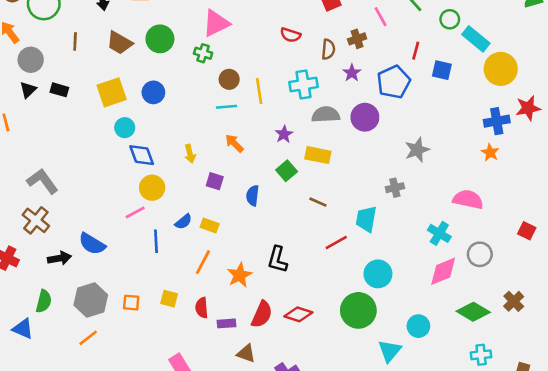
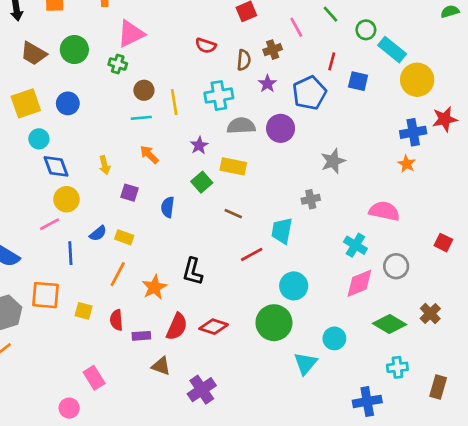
orange square: (131, 303) -> (45, 295), moved, size x1.6

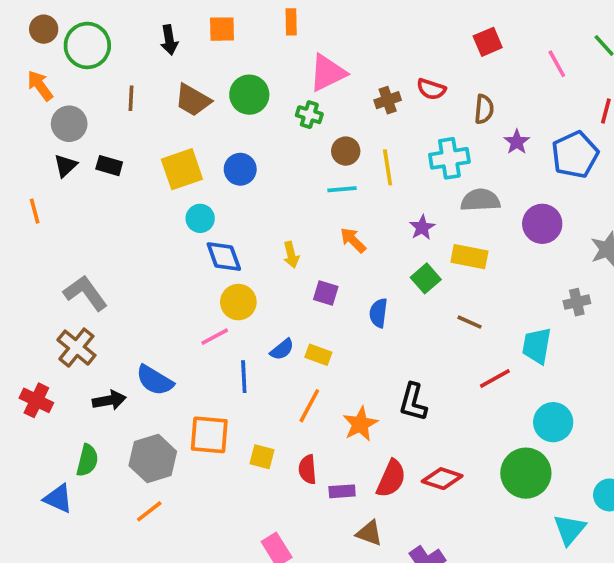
brown cross: (273, 50) -> (388, 100), moved
purple circle: (281, 128) -> (542, 224), moved

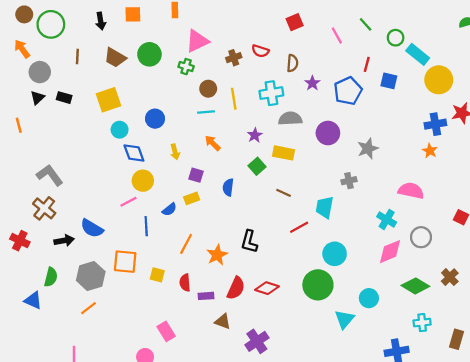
blue circle: (240, 169) -> (155, 119), moved
yellow rectangle: (318, 355) -> (192, 198), moved, turned -40

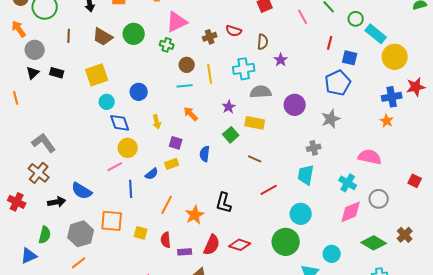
blue pentagon: (348, 91) -> (338, 83), moved
cyan trapezoid: (325, 207) -> (306, 175), moved
blue triangle: (33, 300) -> (29, 256), turned -48

